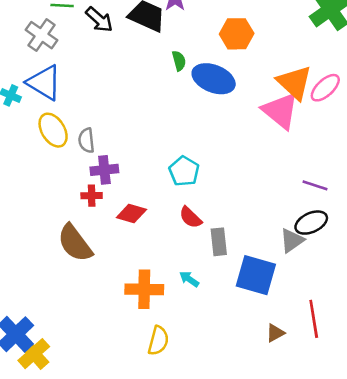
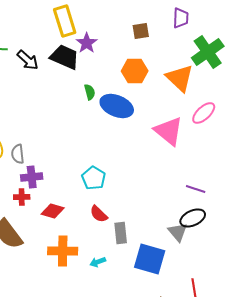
orange triangle: (294, 83) -> (180, 78), moved
gray triangle: (292, 241) -> (178, 232), turned -35
cyan arrow: (189, 279) -> (98, 262), turned -56
orange cross: (144, 289) -> (63, 251), moved

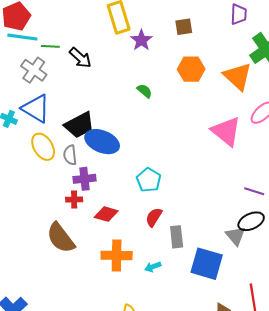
brown square: (141, 31) -> (184, 27), moved
black trapezoid: (65, 57) -> (79, 125), moved, turned 128
green semicircle: (90, 92) -> (144, 91), turned -35
blue ellipse: (117, 106) -> (102, 142), moved
red semicircle: (99, 214) -> (154, 217), turned 78

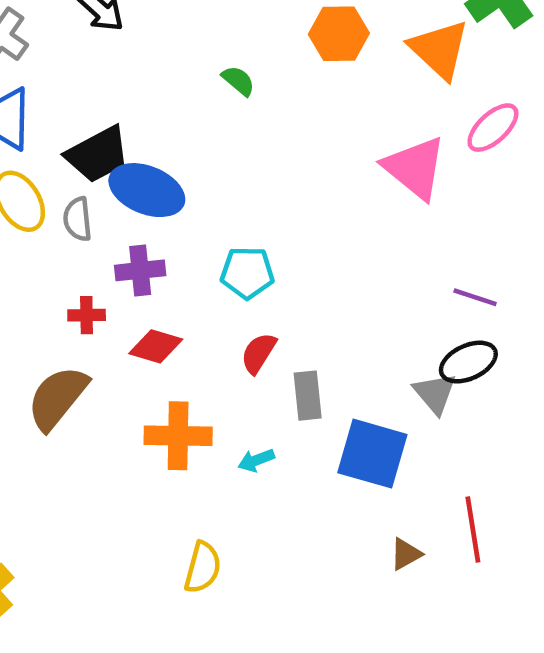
purple cross: (84, 179) -> (140, 270), moved
cyan pentagon: (149, 180) -> (247, 273), turned -30
brown semicircle: (61, 238) -> (57, 398), turned 76

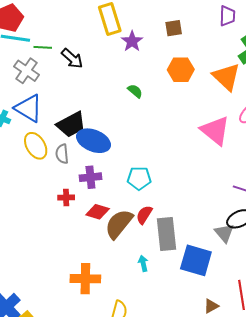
gray rectangle: (308, 396) -> (167, 234), size x1.5
brown semicircle: (57, 398) -> (119, 224), moved
orange cross: (178, 436) -> (85, 279), moved
cyan arrow: (256, 460) -> (143, 263), turned 98

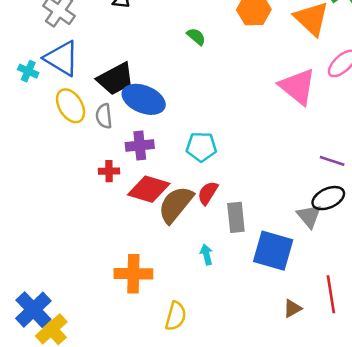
red diamond: (98, 212) -> (149, 189), size x1.4
gray rectangle: (167, 234) -> (236, 217), size x0.7

